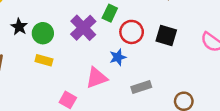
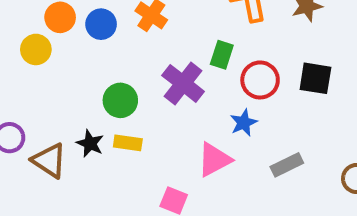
black star: (19, 27) -> (90, 143), moved

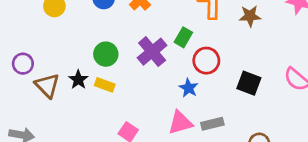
black square: (315, 78) -> (249, 83), moved
blue star: (244, 123) -> (189, 88), turned -30
pink triangle: (214, 160) -> (180, 123), moved

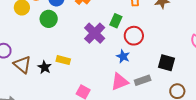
green circle: (106, 54) -> (49, 19), moved
black star: (78, 80) -> (45, 67), moved
black square: (249, 83) -> (167, 63), moved

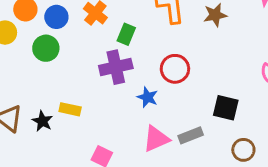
green rectangle: (116, 21) -> (126, 34), moved
purple cross: (95, 33) -> (116, 67), turned 35
blue star: (123, 56) -> (147, 97), moved

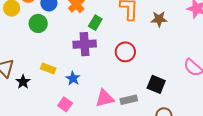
blue star: (147, 97) -> (73, 78), moved
black star: (42, 121) -> (23, 82), moved

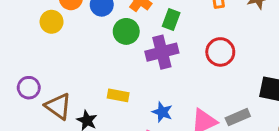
green circle: (38, 23) -> (126, 31), moved
blue star: (73, 78) -> (162, 112), moved

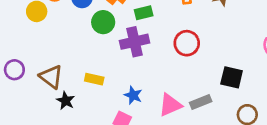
green rectangle: (171, 19) -> (144, 13), turned 54
brown triangle: (58, 106) -> (51, 77), moved

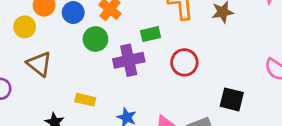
green rectangle: (144, 13) -> (151, 34), moved
brown triangle: (51, 77) -> (39, 64), moved

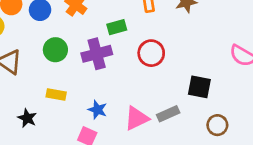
green circle: (95, 39) -> (55, 50), moved

